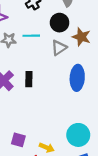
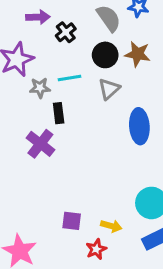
brown star: (81, 37) -> (138, 54), moved
black rectangle: (29, 79) -> (59, 113), moved

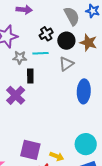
black cross: (66, 32) -> (46, 34), moved
purple square: (72, 221) -> (30, 150), size x1.5

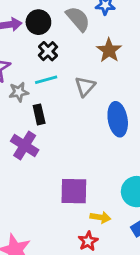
black circle: (66, 41) -> (38, 22), moved
brown star: (88, 43) -> (109, 50), turned 30
purple square: (30, 150) -> (74, 191), moved

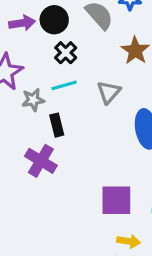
purple square: (74, 191) -> (116, 200), moved

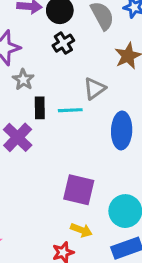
cyan line: (64, 85) -> (70, 110), moved
gray star: (33, 100) -> (23, 80), turned 30

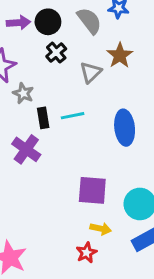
gray triangle: (95, 89) -> (91, 72), moved

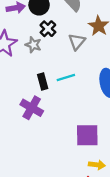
gray star: (23, 93) -> (33, 45), moved

